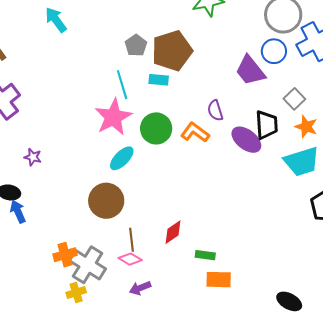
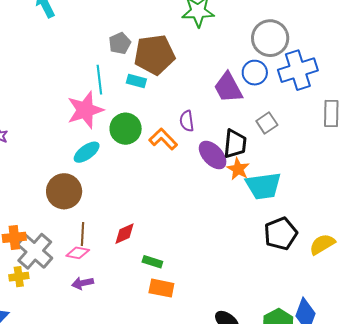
orange star: (306, 127) -> (238, 169), moved
pink diamond: (130, 259) -> (78, 253), turned -30

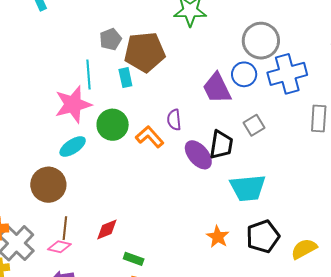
cyan rectangle: (136, 81) -> (125, 78), turned 60
orange star: (238, 169) -> (218, 237), moved

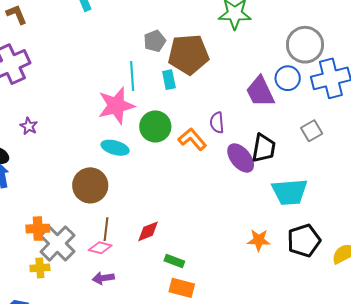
gray square: (254, 125) -> (312, 131), moved
cyan ellipse: (73, 147) -> (115, 148), turned 48
orange star: (218, 237) -> (259, 240), turned -30

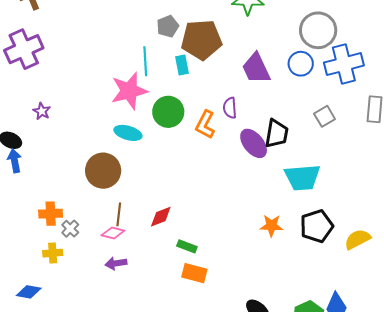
purple trapezoid: (260, 92) -> (256, 68), moved
orange L-shape: (192, 139) -> (205, 125), turned -112
gray cross: (57, 244) -> (70, 229), size x0.5

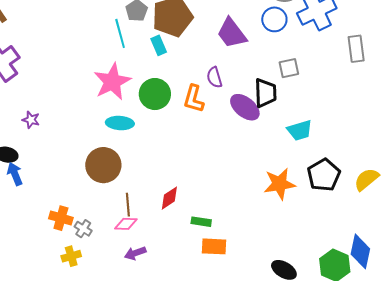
cyan line: (145, 61) -> (120, 33), moved
gray square: (325, 116) -> (289, 68), moved, turned 30
cyan trapezoid: (302, 177) -> (300, 130), size x0.7
orange cross: (51, 214) -> (61, 218), turned 30
orange star: (271, 226) -> (280, 184), size x1.4

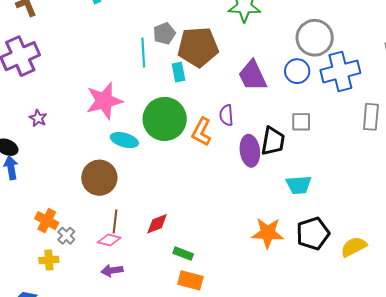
pink star: (112, 82) -> (104, 101), moved
green circle: (155, 94) -> (165, 119), size x1.4
purple ellipse: (245, 107) -> (250, 151), turned 32

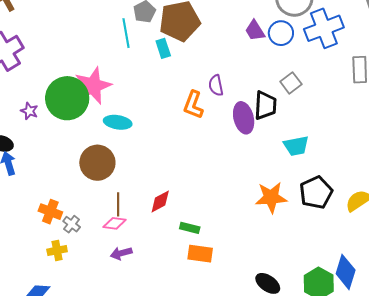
purple trapezoid: (252, 76) -> (255, 31), moved, size x0.7
green circle: (165, 119) -> (67, 98), moved
gray square: (301, 122) -> (291, 83), turned -30

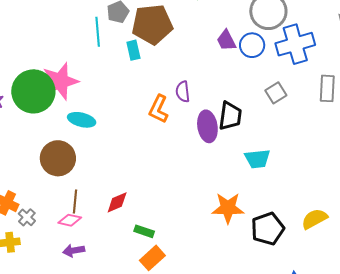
gray square: (291, 83) -> (276, 93), moved
black pentagon: (316, 192) -> (268, 229), moved
orange rectangle: (200, 254) -> (152, 258), turned -55

